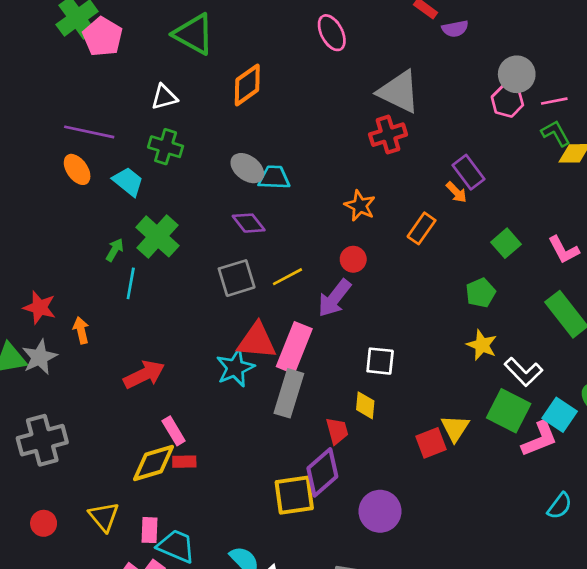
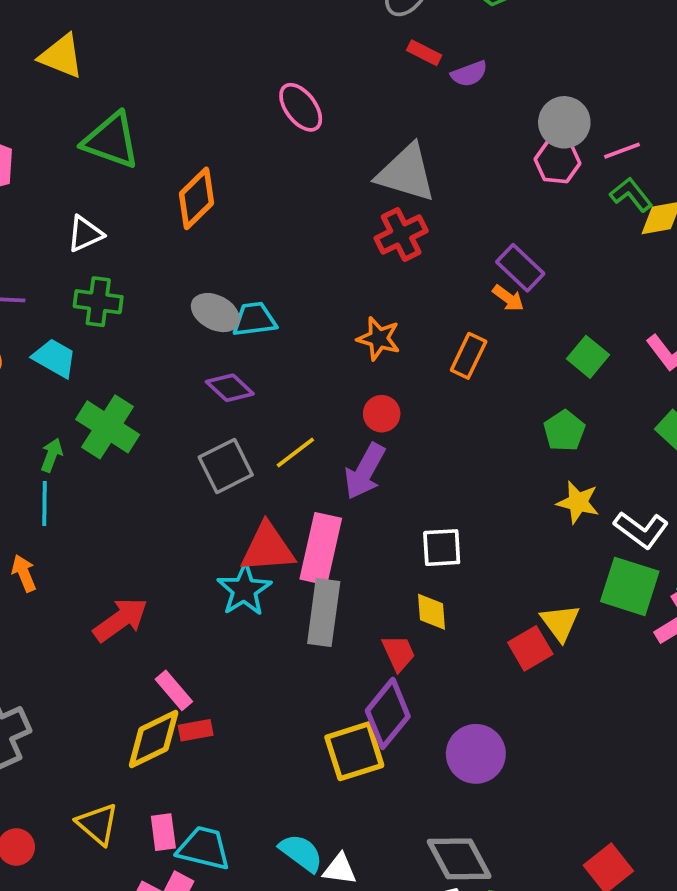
cyan line: (131, 283) -> (45, 504), moved

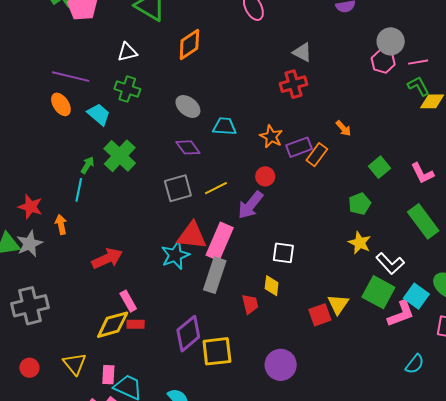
gray triangle: (406, 173) -> (302, 52), size x0.6
purple rectangle: (520, 268) -> (299, 147), moved, turned -75
cyan trapezoid: (254, 319) -> (224, 126), moved
purple diamond: (388, 714) -> (188, 334), moved

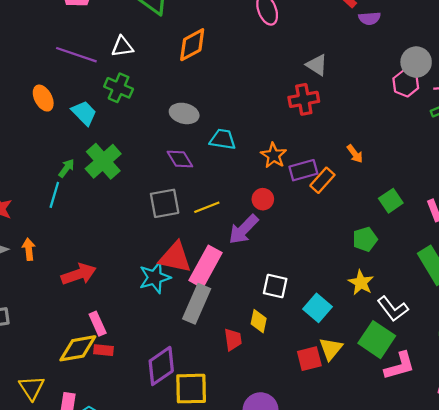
purple line: (71, 77) -> (76, 55), moved
gray ellipse: (188, 106) -> (184, 113), turned -30
orange arrow: (61, 224) -> (29, 249), moved
cyan square: (416, 296) -> (318, 308), moved

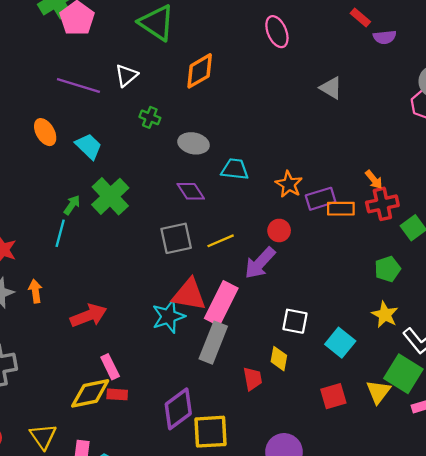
white triangle: (122, 47) -> (126, 75), turned -30
green cross: (119, 88) -> (150, 117), moved, size x0.7
red cross: (304, 99) -> (382, 204), moved
orange rectangle: (322, 180) -> (341, 209), turned 50
yellow triangle: (331, 349) -> (378, 392), moved

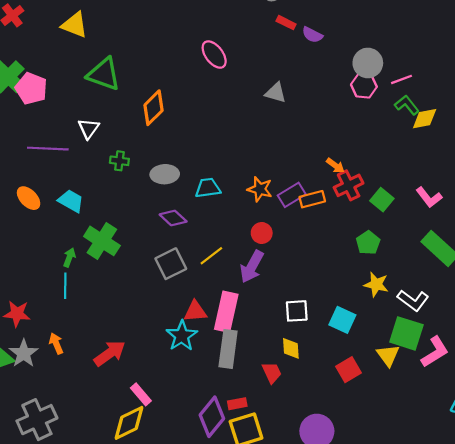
purple semicircle: (385, 37) -> (312, 35), turned 48
red triangle: (189, 295) -> (195, 311), size x0.7
red rectangle: (117, 394) -> (237, 404), moved

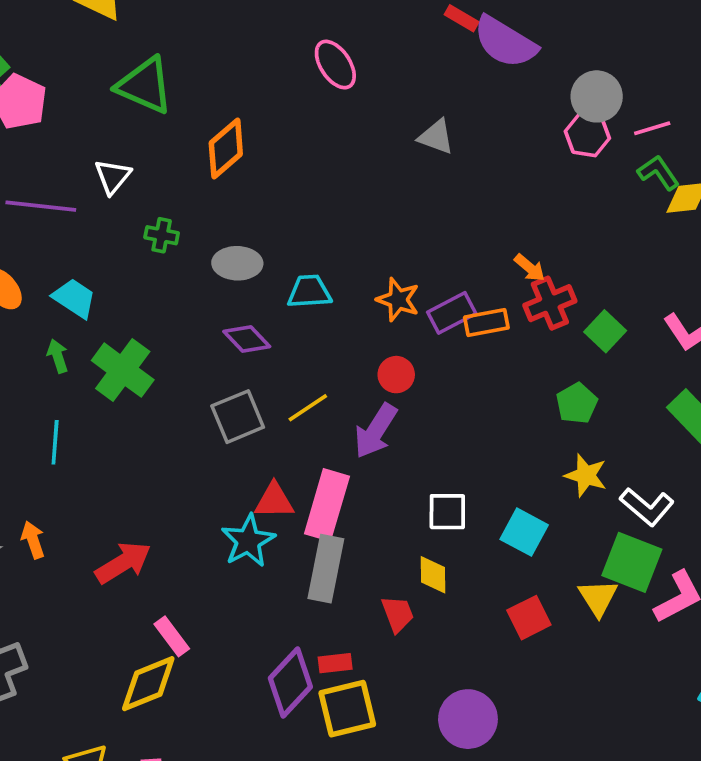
purple semicircle: (312, 35) -> (505, 42), size x1.8
green arrow: (69, 257) -> (58, 356), moved, turned -42

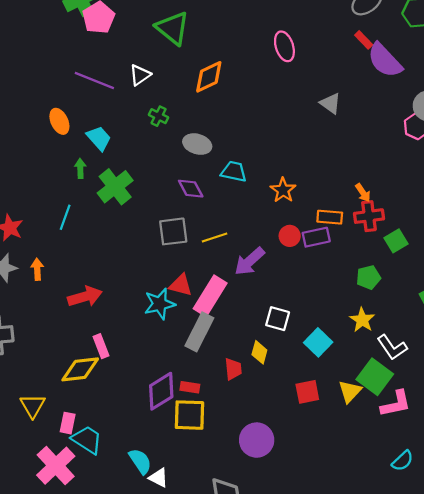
purple rectangle: (452, 313) -> (316, 237), moved
red circle: (396, 375) -> (290, 236), moved

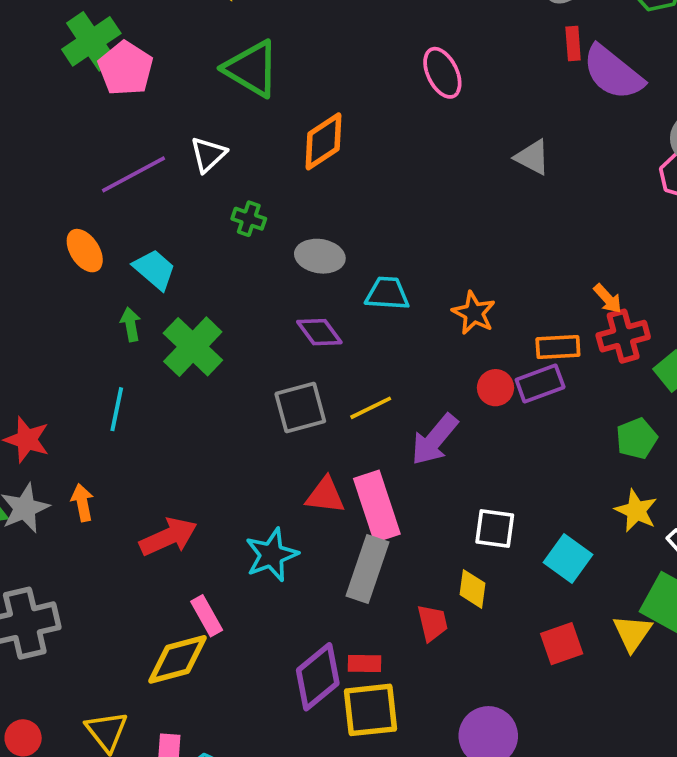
red rectangle: (364, 40) -> (573, 44), turned 48
purple line: (94, 81) -> (133, 174), turned -42
pink rectangle: (210, 296) -> (377, 506), turned -42
cyan star: (160, 304) -> (272, 555), moved

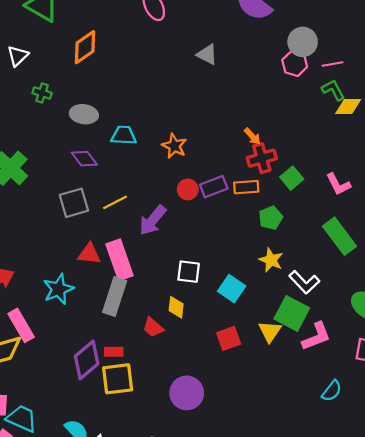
orange rectangle: (558, 347) -> (246, 187), moved
pink rectangle: (207, 616) -> (21, 325), size x1.4
red trapezoid: (433, 623) -> (153, 327), turned 145

